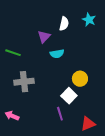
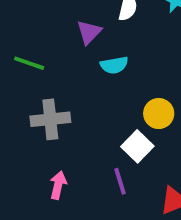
pink arrow: (12, 116) -> (58, 185), moved, turned 80

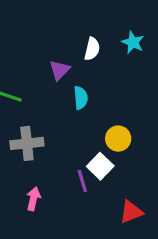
cyan semicircle: (114, 65) -> (81, 98), turned -85
purple line: (120, 181) -> (82, 181), moved

